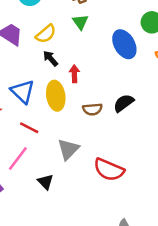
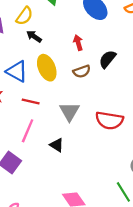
red arrow: (74, 74) -> (78, 43), moved

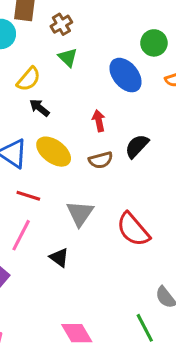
yellow ellipse: (47, 68) -> (54, 152), turned -35
red semicircle: (109, 120) -> (133, 229), turned 36

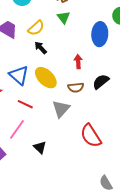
blue ellipse: (126, 75) -> (100, 34), turned 35
gray triangle: (80, 213) -> (61, 109), moved

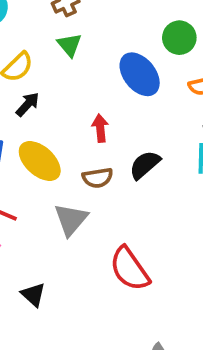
blue ellipse: (100, 34) -> (140, 74), turned -40
black arrow: (41, 48) -> (28, 104), turned 88

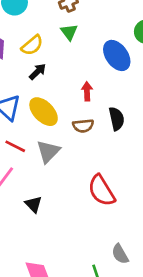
black semicircle: (145, 165) -> (116, 119), turned 115
gray triangle: (71, 219) -> (48, 151), moved

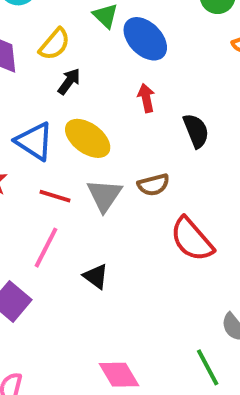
blue ellipse: (117, 55) -> (145, 39), moved
brown semicircle: (83, 126) -> (153, 185), moved

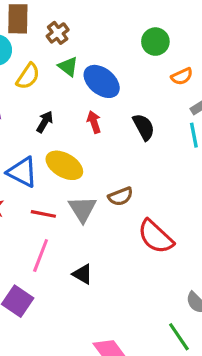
yellow semicircle: (55, 44) -> (28, 76), moved
red arrow: (146, 98) -> (94, 122), moved
black semicircle: (196, 131) -> (144, 127), moved

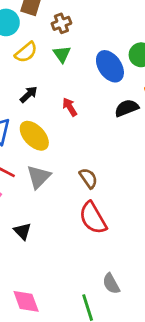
blue ellipse: (102, 81) -> (110, 66), moved
red arrow: (94, 122) -> (70, 107), turned -30
black semicircle: (144, 127) -> (127, 108), moved, turned -100
brown semicircle: (121, 196) -> (88, 178), moved, turned -120

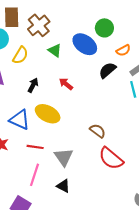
brown cross: (61, 23) -> (39, 25), size x1.5
green triangle: (62, 54) -> (55, 50), moved
gray triangle: (39, 177) -> (64, 157), moved

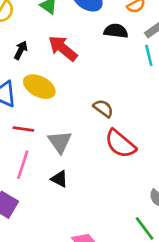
black semicircle: (107, 70) -> (116, 31), turned 48
red arrow: (66, 84) -> (63, 48), size x1.6

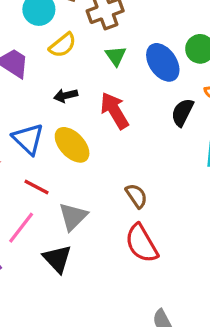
black semicircle: (116, 31) -> (182, 112), turned -90
black arrow: (21, 50) -> (66, 95), turned -150
black triangle: (59, 179) -> (57, 259), size x1.4

